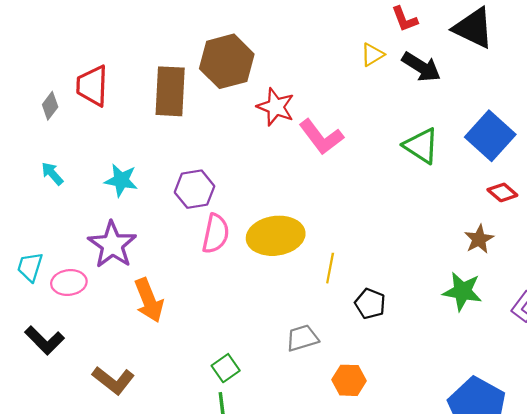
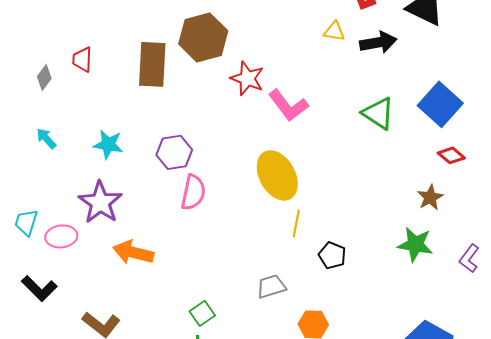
yellow triangle: (372, 55) -> (334, 31), turned 40
black arrow: (421, 67) -> (378, 42), turned -42
red trapezoid: (92, 86) -> (82, 59), size x0.7
yellow ellipse: (276, 236) -> (277, 175), moved, turned 69
orange arrow: (149, 300) -> (133, 252), turned 126

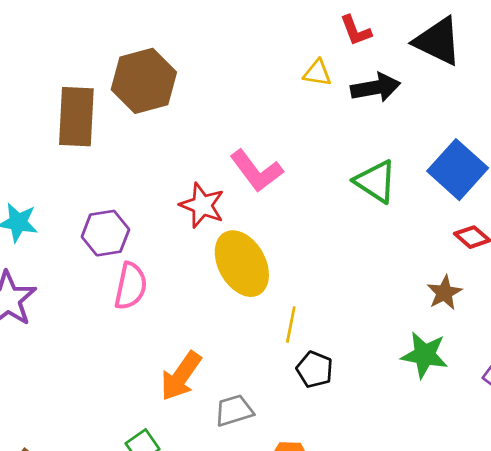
red star: (247, 78) -> (202, 205), moved
yellow line: (296, 223) -> (291, 324), moved
orange arrow: (133, 252) -> (181, 376), moved, turned -69

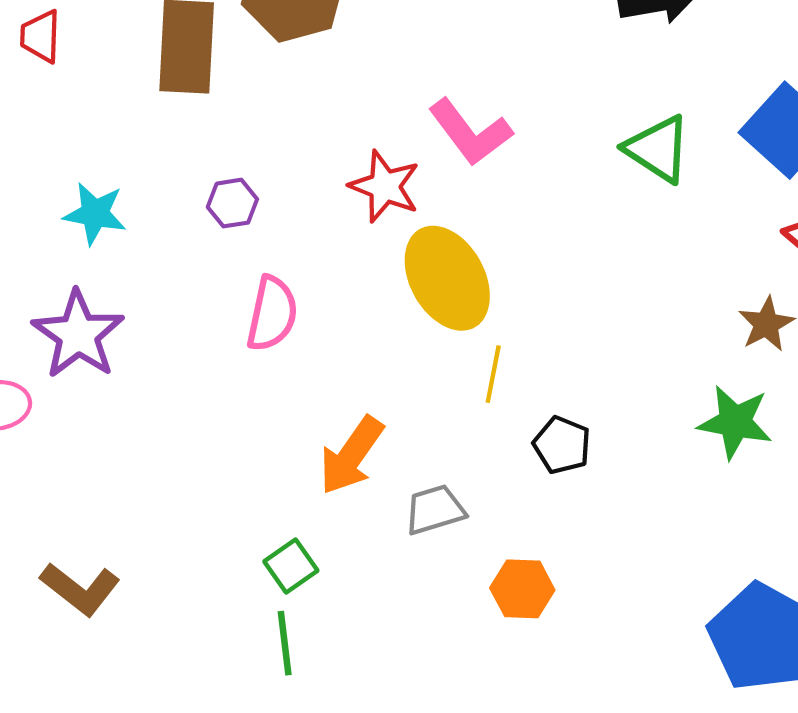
purple hexagon: (105, 233) -> (232, 203), moved, size x0.7
yellow line: (291, 324) -> (493, 374), moved

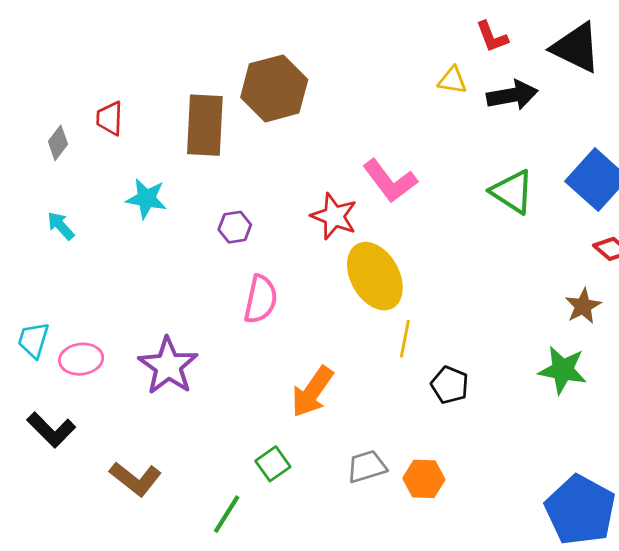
cyan star: (95, 214) -> (146, 199), moved
purple star: (78, 334) -> (168, 366), moved
gray trapezoid: (435, 510) -> (367, 467), moved
green line: (285, 643) -> (227, 514), moved, turned 39

